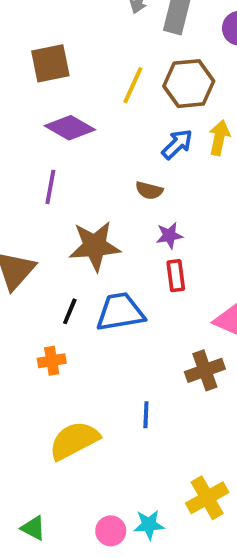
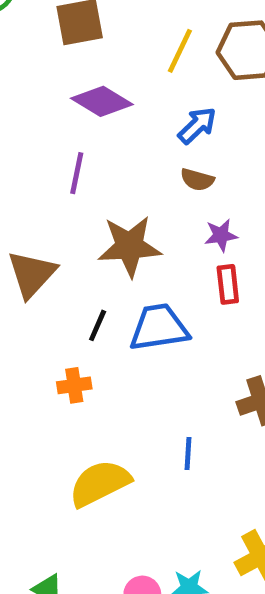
blue arrow: (177, 144) -> (197, 125), moved

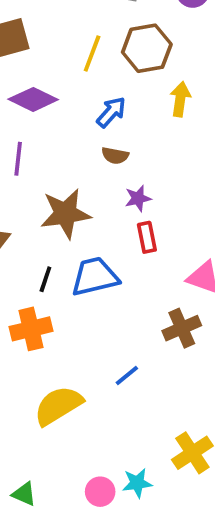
orange cross: (74, 385) -> (31, 329), size x1.5
blue line: (188, 453) -> (127, 375), turned 52

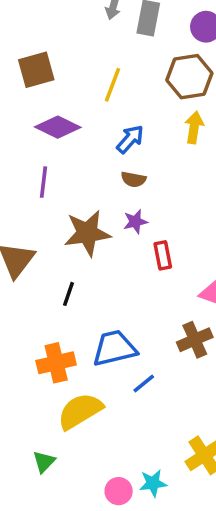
brown hexagon: (147, 48) -> (189, 77), moved
purple star: (138, 198) -> (135, 222), moved
blue trapezoid: (95, 277) -> (114, 348), moved
orange cross: (31, 329) -> (56, 363), moved
green triangle: (24, 494) -> (44, 462), moved, turned 50

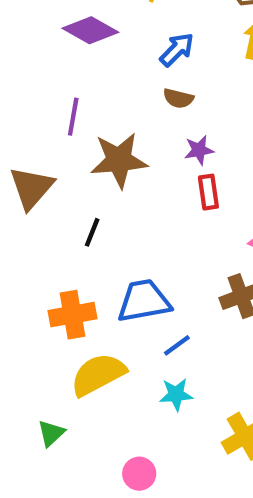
purple line: (44, 182) -> (73, 117), moved
purple star: (135, 222) -> (199, 150), moved
cyan star: (153, 483) -> (176, 394), moved

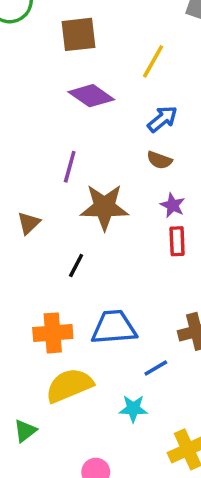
purple star: (199, 150) -> (173, 205), turned 30
brown triangle: (31, 188) -> (29, 223), size x0.6
blue line: (177, 345) -> (156, 368), moved

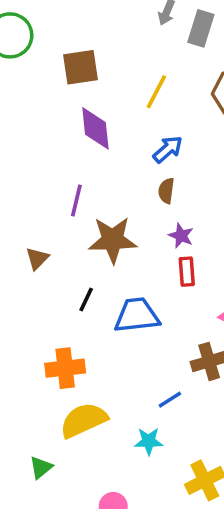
purple diamond: (91, 96) -> (95, 128), turned 51
brown semicircle: (159, 160) -> (166, 191), turned 80
blue trapezoid: (114, 327) -> (137, 315), moved

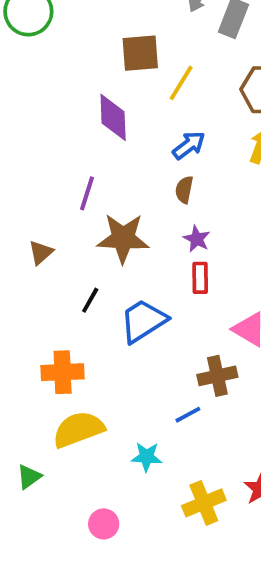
brown square: (81, 67) -> (140, 53), moved
blue trapezoid: (137, 315) -> (143, 321), turned -30
blue line: (170, 400) -> (188, 415), moved

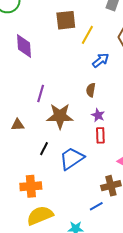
purple diamond: (113, 117) -> (24, 46), moved
blue arrow: (189, 145) -> (101, 60), moved
brown triangle: (41, 253) -> (18, 125), turned 40

